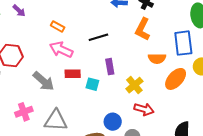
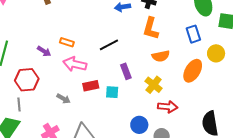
purple arrow: (19, 11) -> (44, 51), moved
blue rectangle: (183, 43) -> (193, 34), size x0.7
orange semicircle: (157, 59) -> (161, 56), moved
gray arrow: (43, 81) -> (64, 99), size x0.6

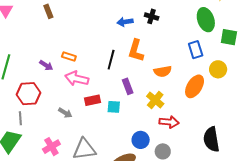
orange L-shape: (151, 28) -> (136, 50), moved
black line: (109, 45) -> (111, 60), turned -48

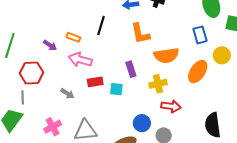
orange L-shape: (136, 50) -> (140, 34), turned -30
black line: (111, 60) -> (101, 26), moved
orange semicircle: (163, 71) -> (166, 55), size x1.4
yellow cross: (155, 100) -> (158, 84), turned 36

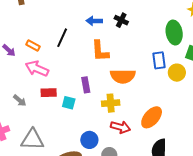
yellow circle: (222, 55) -> (177, 73), moved
orange ellipse: (198, 72) -> (152, 117), moved

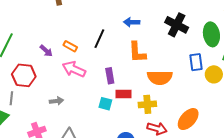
black cross: (121, 20) -> (177, 25), moved, size x1.6
purple rectangle: (86, 85) -> (110, 76), moved
red rectangle: (49, 93) -> (124, 94), moved
gray arrow: (20, 100) -> (56, 101), turned -48

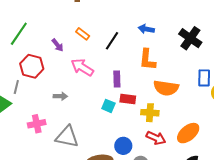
orange rectangle: (70, 46) -> (83, 34), moved

